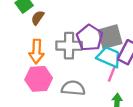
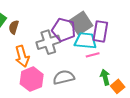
pink line: (112, 74) -> (93, 55), turned 72

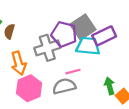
purple rectangle: (100, 31) -> (104, 36), turned 55
pink line: (93, 55) -> (73, 72), moved

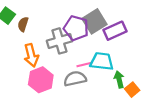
cyan trapezoid: (88, 46) -> (102, 61), moved

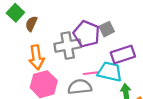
gray square: (94, 21) -> (107, 29), size x0.6
purple rectangle: (115, 31) -> (123, 55), moved

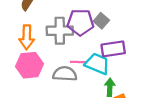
gray square: (107, 29) -> (101, 21), turned -32
purple pentagon: (87, 34) -> (80, 22), turned -30

